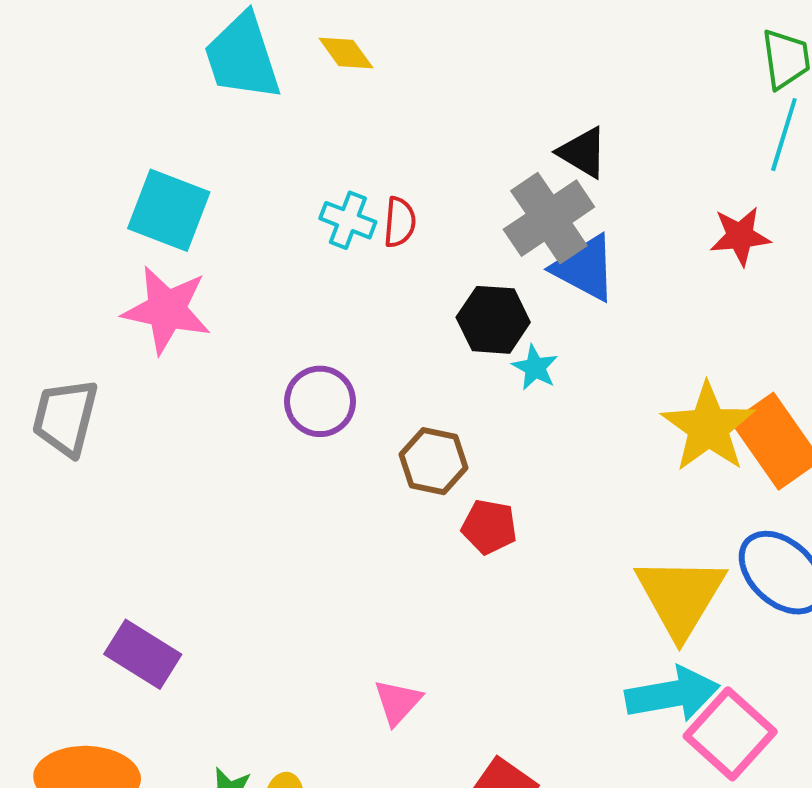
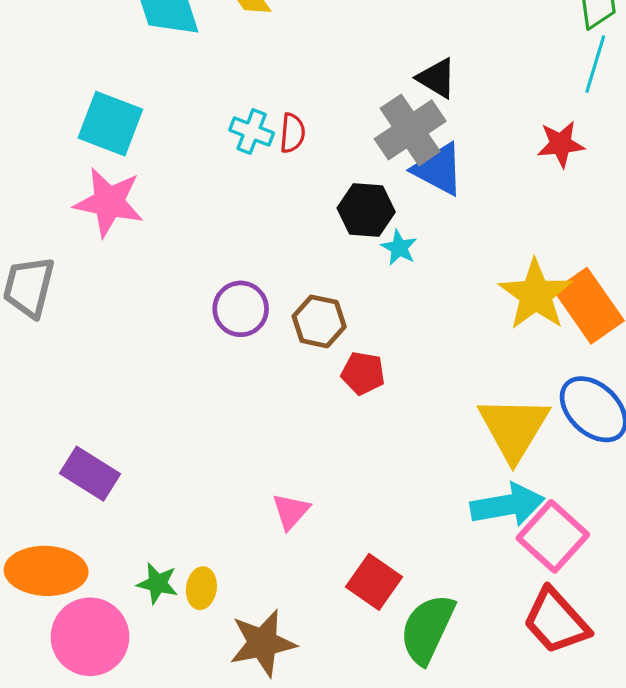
purple circle: (320, 401) -> (241, 309), moved

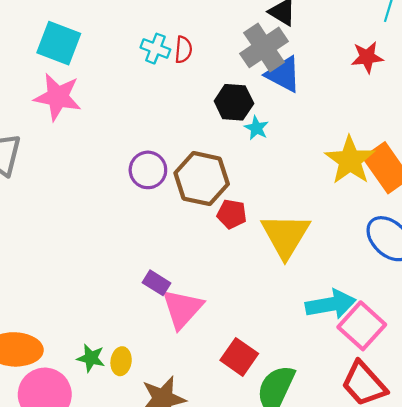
brown hexagon: (319, 321) -> (202, 179), size x1.5
yellow triangle: (514, 428) -> (285, 236), moved
purple rectangle: (90, 474) -> (157, 283), moved, size x0.7
pink triangle: (291, 511) -> (182, 309), size x1.6

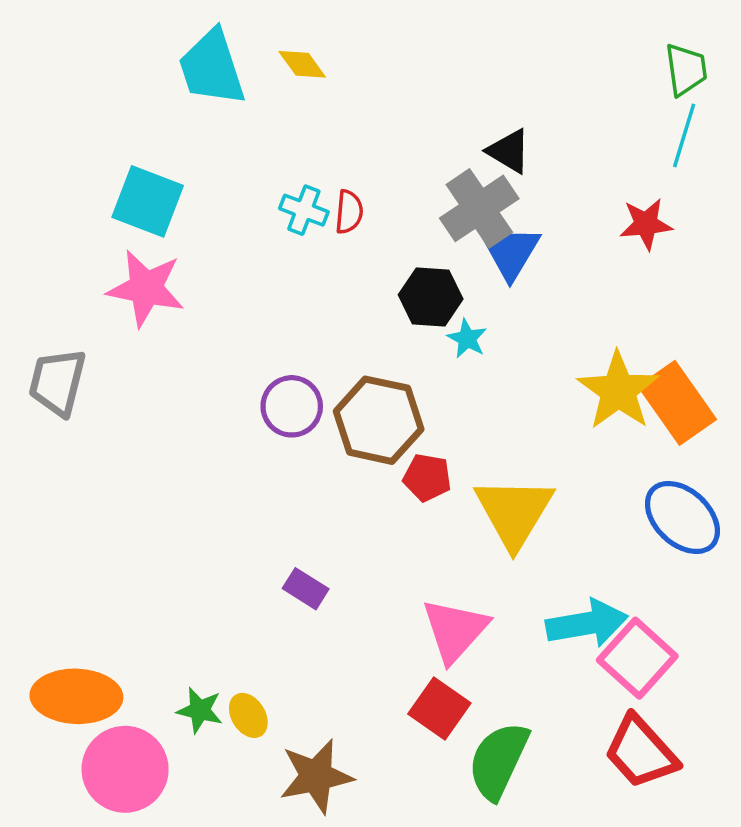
blue triangle: (283, 74) -> (511, 252), turned 33
pink triangle: (182, 309) -> (455, 630), moved
yellow ellipse: (121, 361) -> (248, 715), turned -40

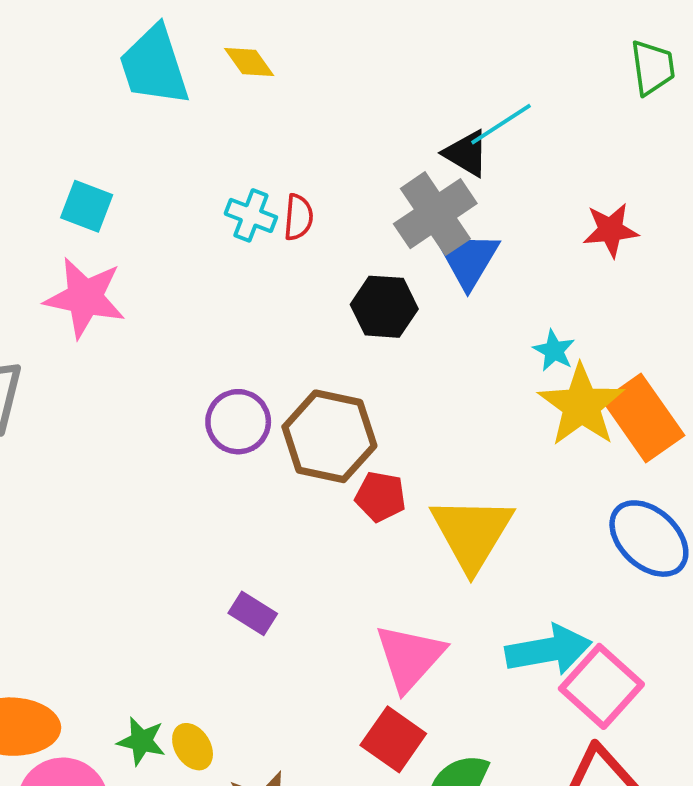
cyan line: (684, 135) -> (501, 124), moved, turned 40
cyan square: (148, 201) -> (87, 206), size x0.7
cyan star: (467, 339) -> (554, 351), moved

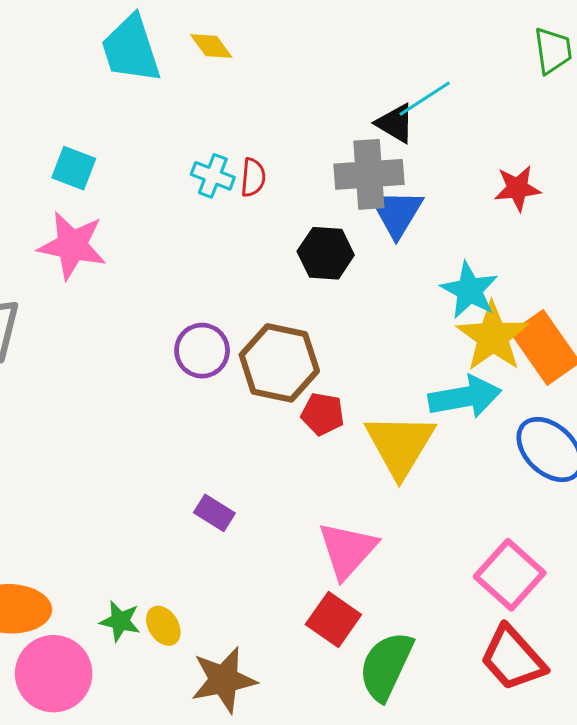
gray cross: (435, 214) -> (369, 174), turned 30
cyan star: (554, 351) -> (469, 290), size x1.6
cyan arrow: (549, 650) -> (465, 397), moved

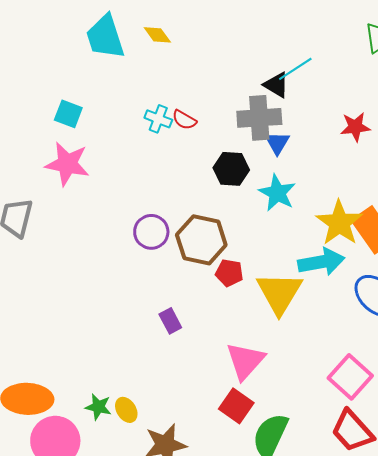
red semicircle: (253, 177) -> (184, 120), turned 115
blue triangle: (397, 213) -> (277, 143), size x0.7
cyan star: (469, 290) -> (277, 193), moved
purple rectangle: (214, 513) -> (170, 321), moved, turned 30

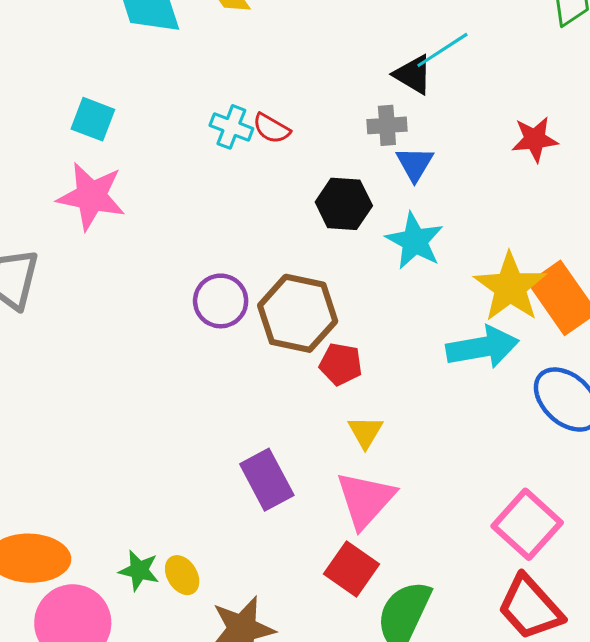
gray cross: (259, 118) -> (387, 125), size x0.6
yellow triangle: (279, 293) -> (365, 432), moved, size x0.5
purple rectangle: (170, 321) -> (267, 480), moved, size x1.5

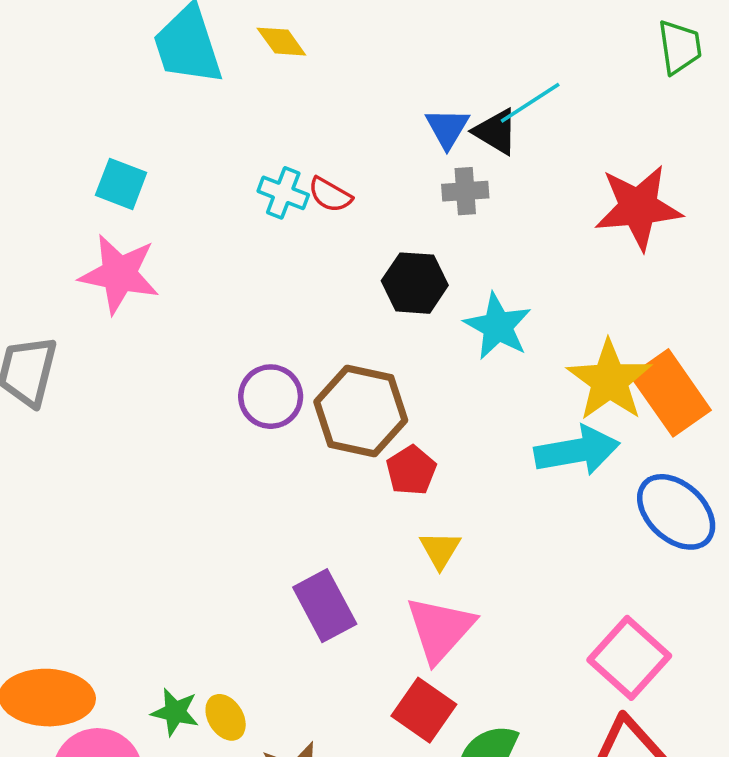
red star: (535, 139) -> (638, 207), size x1.6
blue triangle: (415, 164) -> (447, 128), moved
red pentagon: (341, 364) -> (411, 470), turned 30

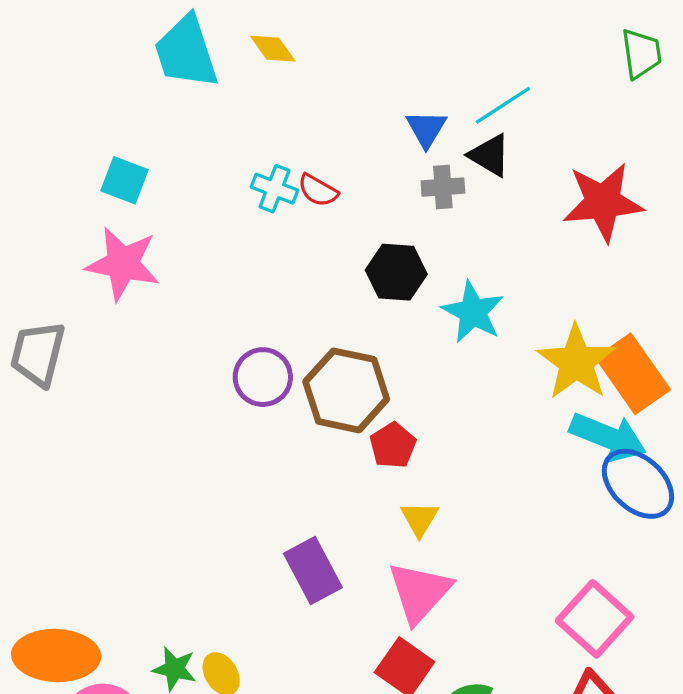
black triangle: (496, 132) -> (490, 155), moved
cyan arrow: (577, 451) -> (608, 437), moved, turned 32

